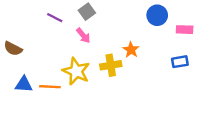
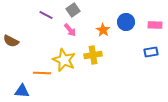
blue circle: (157, 15) -> (126, 22), moved
orange star: (131, 50) -> (103, 30), moved
blue triangle: (24, 84) -> (22, 91), moved

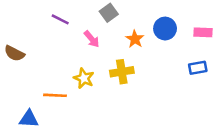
gray square: (73, 10) -> (109, 13), moved
yellow star: (64, 60) -> (84, 78), size x0.7

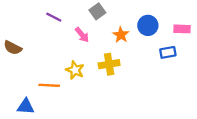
blue rectangle: (198, 68) -> (168, 52), moved

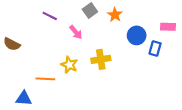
blue circle: (148, 25) -> (137, 35), moved
orange star: (121, 35) -> (115, 15), moved
blue rectangle: (168, 52) -> (155, 48), turned -64

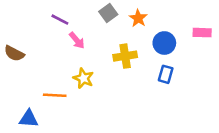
pink arrow: (76, 32) -> (77, 40), moved
blue rectangle: (155, 48) -> (166, 74), moved
yellow cross: (101, 59) -> (125, 56), moved

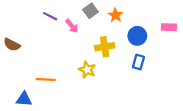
pink arrow: (77, 40) -> (72, 26), moved
yellow star: (83, 78) -> (87, 70), moved

